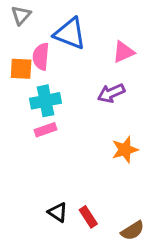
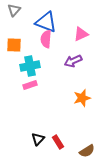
pink semicircle: (41, 57) -> (46, 39), moved
black triangle: (58, 212) -> (38, 139), turned 40

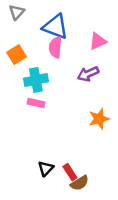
orange square: (14, 45) -> (17, 55), turned -35
pink rectangle: (30, 85) -> (36, 103), turned 32
brown semicircle: (87, 151) -> (80, 183), moved

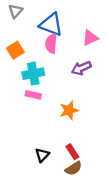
orange star: (99, 119) -> (69, 110), moved
red rectangle: (70, 172) -> (72, 152), moved

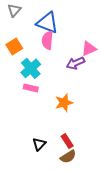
pink triangle: (90, 38) -> (89, 49), moved
cyan cross: (33, 74) -> (31, 68), turned -30

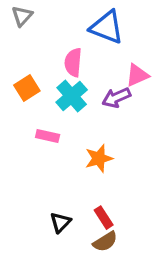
blue triangle: (47, 23) -> (107, 27), moved
orange square: (14, 47) -> (27, 88), moved
cyan cross: (31, 68) -> (72, 96), moved

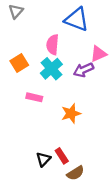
red rectangle: (104, 218) -> (62, 156), moved

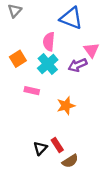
pink triangle: (98, 54) -> (91, 50), turned -42

